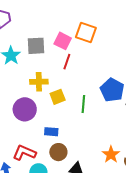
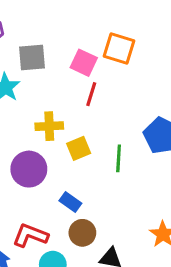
gray square: (36, 46) -> (32, 57), moved
blue rectangle: (51, 132) -> (70, 202), turned 32

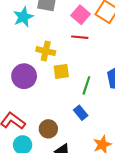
red line: (91, 94) -> (80, 37), turned 63
blue rectangle: (70, 202) -> (81, 113), moved

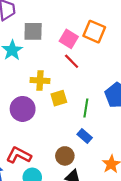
red line: (80, 37) -> (72, 61), turned 49
brown circle: (48, 129) -> (65, 156), moved

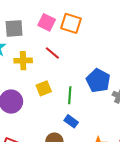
pink square: (69, 39) -> (47, 22), moved
yellow cross: (40, 81) -> (23, 61), moved

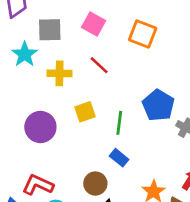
orange square: (71, 23) -> (143, 34), moved

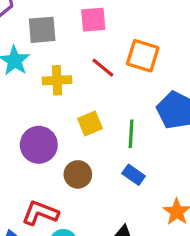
pink square: (94, 24) -> (93, 20), turned -30
orange square: (143, 34) -> (143, 56), moved
brown circle: (95, 184) -> (78, 174), moved

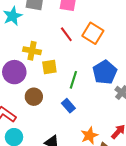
yellow cross: (57, 80) -> (32, 51), moved

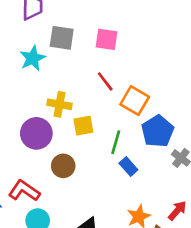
orange square: (93, 33) -> (135, 101), moved
blue rectangle: (68, 106) -> (128, 167), moved

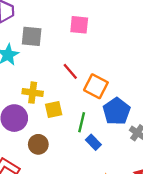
pink square: (106, 39) -> (79, 25), moved

